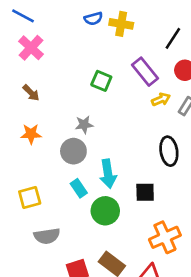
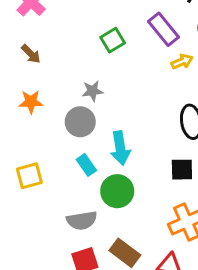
green square: (101, 81) -> (113, 40), turned 36
black square: (145, 192) -> (182, 170), moved
gray semicircle: (47, 236) -> (82, 220), moved

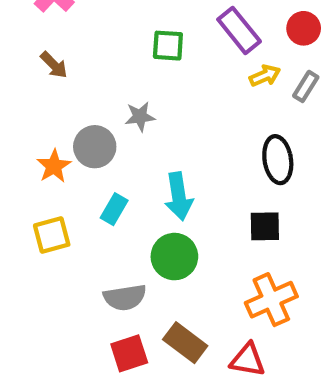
green square: (113, 40) -> (168, 46), turned 35
orange star: (31, 102) -> (54, 166), moved, turned -30
gray circle: (80, 122) -> (95, 147), moved
cyan rectangle: (86, 165) -> (114, 209), moved, turned 65

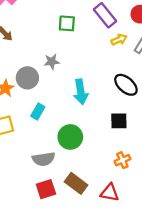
black ellipse: (278, 160) -> (126, 85), turned -40
cyan arrow: (179, 196) -> (81, 92), moved
orange cross: (271, 300) -> (122, 160), size x0.6

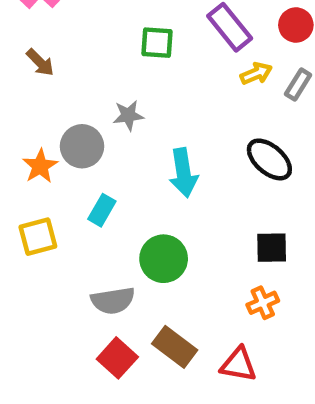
black square: (119, 121) -> (272, 248), moved
red square: (46, 189) -> (117, 358), turned -30

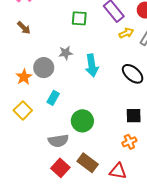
cyan arrow: (183, 173) -> (92, 65), moved
yellow square: (38, 237) -> (23, 110), turned -30

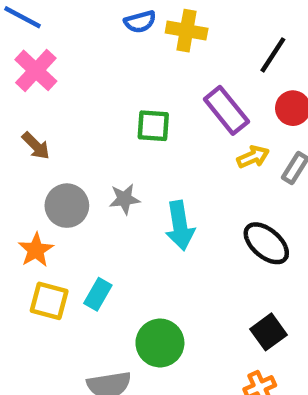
gray circle: (44, 68) -> (67, 206), moved
yellow square: (23, 110) -> (49, 301), moved, turned -30
black square: (134, 116) -> (269, 332), turned -35

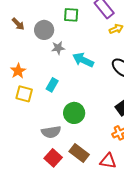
gray circle: (67, 206) -> (44, 30), moved
cyan arrow: (180, 226) -> (83, 60), turned 125
cyan rectangle: (98, 294) -> (52, 85), moved

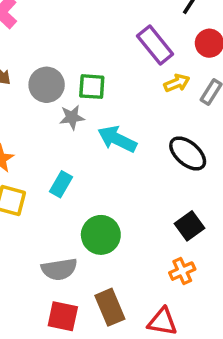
green square: (71, 15) -> (92, 87), moved
brown rectangle: (79, 153) -> (110, 307), turned 30
red square: (53, 158) -> (63, 316), turned -30

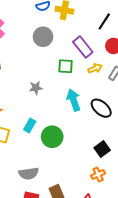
gray circle: (47, 85) -> (43, 37), moved
green square: (92, 87) -> (65, 66), moved
cyan arrow: (117, 139) -> (74, 100), moved, turned 45
green circle: (101, 235) -> (52, 137), moved

